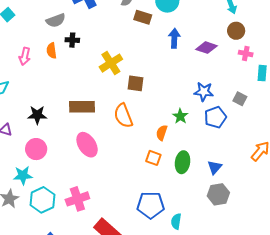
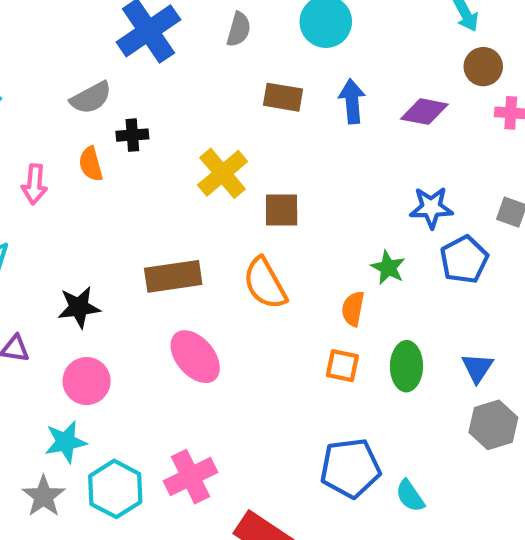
brown rectangle: (143, 17) -> (283, 97), moved
cyan semicircle: (176, 221) -> (410, 496), turned -35

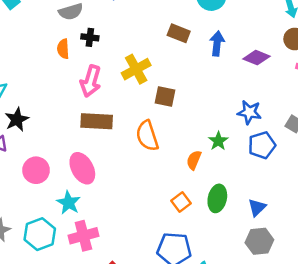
pink arrow: (34, 184) -> (91, 81), moved, size x1.4
black star: (79, 307) -> (17, 120), moved, turned -30
pink ellipse: (195, 357) -> (82, 168), moved
orange square: (342, 366) -> (181, 202), moved, turned 30
cyan star: (66, 442) -> (68, 203), moved, turned 30

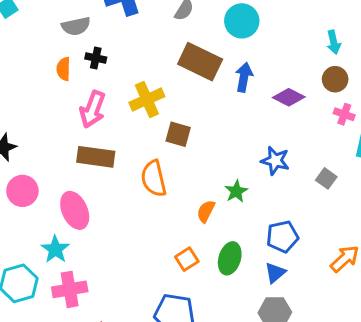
brown rectangle: (179, 33) -> (200, 62), size x1.6
blue pentagon: (262, 145) -> (282, 237), moved
pink circle: (36, 170) -> (22, 191), moved

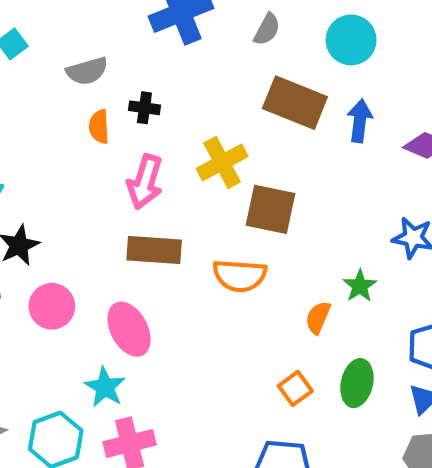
gray semicircle: (76, 26) -> (87, 71), moved
brown square: (178, 134) -> (271, 209), size x1.4
orange semicircle: (154, 179) -> (240, 276), turned -69

